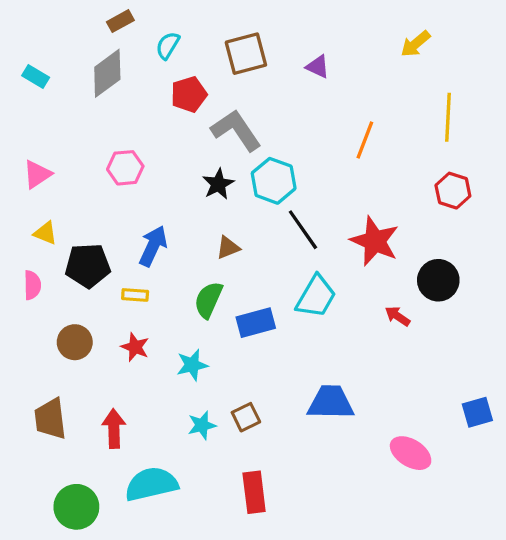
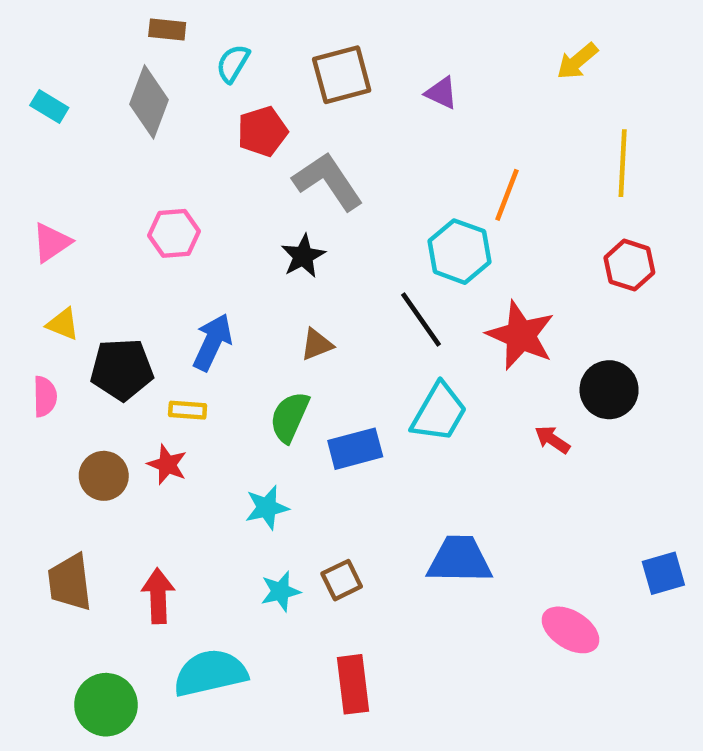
brown rectangle: (120, 21) -> (167, 29), turned 35
gray diamond: (107, 73) -> (149, 102), turned -33
cyan hexagon: (274, 181) -> (459, 252), moved
red star: (135, 347) -> (167, 465), moved

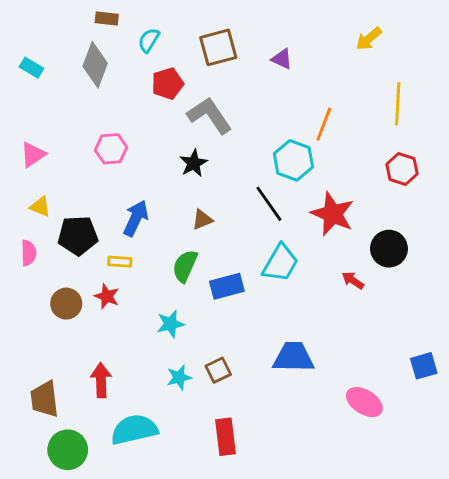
brown trapezoid: (70, 582) -> (45, 399), moved

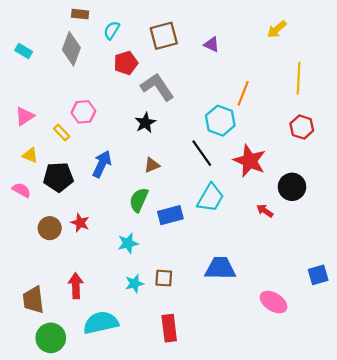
pink semicircle: (29, 253) -> (21, 190), turned -60
yellow rectangle: (120, 262) -> (62, 132), moved, turned 42
brown square: (218, 370) -> (164, 278), turned 30

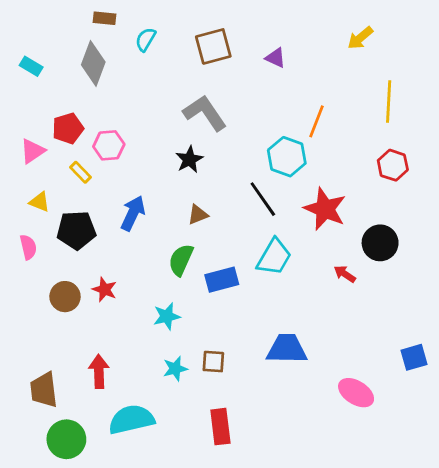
red pentagon: (126, 63) -> (68, 128), moved
pink semicircle: (21, 190) -> (28, 247), turned 48

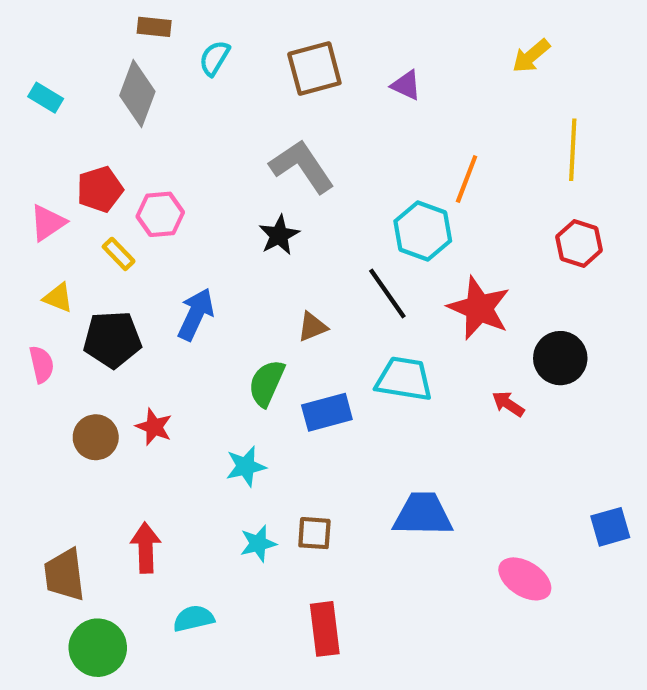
brown triangle: (198, 215) -> (312, 327), moved
cyan trapezoid: (274, 257) -> (404, 379), turned -111
cyan semicircle: (131, 419) -> (194, 618), size x0.6

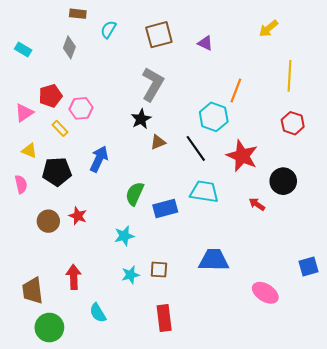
gray diamond: (137, 94) -> (69, 47), size x0.7
gray L-shape: (302, 166) -> (153, 84), turned 64
brown triangle: (312, 327) -> (158, 142), moved
cyan semicircle: (194, 618) -> (98, 313), turned -108

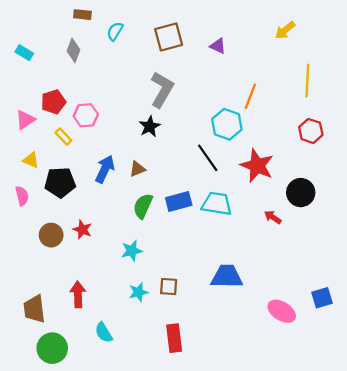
brown triangle: (158, 142) -> (137, 169), moved
blue rectangle: (165, 208) -> (179, 201), moved
blue square: (308, 266) -> (322, 298), moved

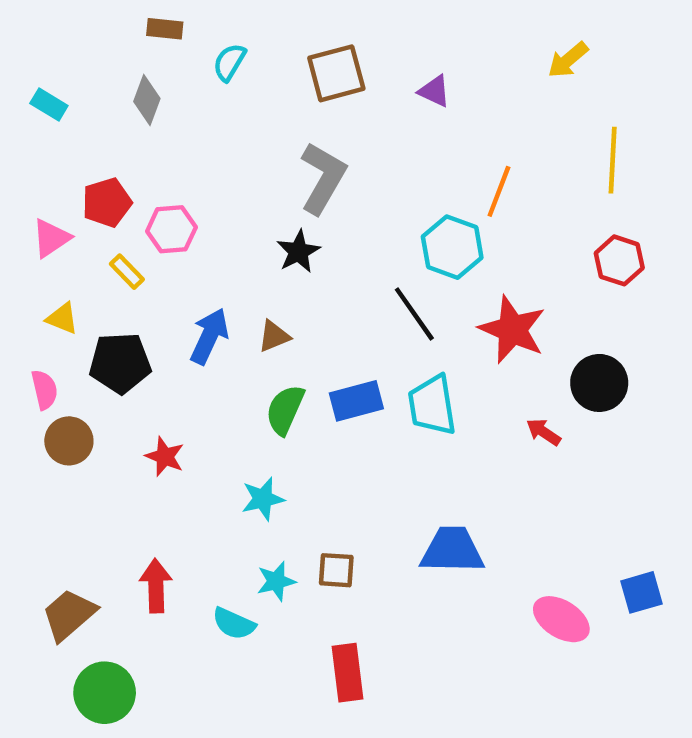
cyan trapezoid: (217, 204) -> (432, 405), turned -108
brown circle: (51, 235) -> (69, 441), moved
brown trapezoid: (34, 309) -> (69, 615), turned 56
cyan semicircle: (104, 332) -> (234, 624), moved, turned -35

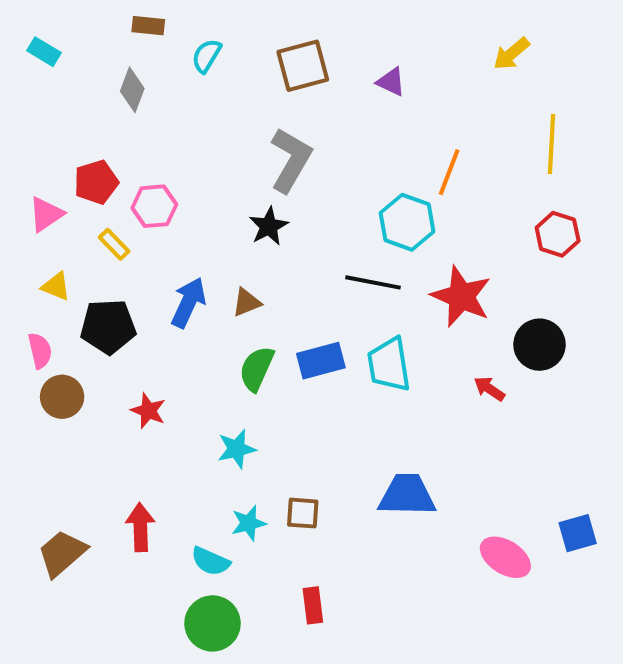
cyan rectangle: (49, 104) -> (44, 52), moved
black line: (414, 314) -> (373, 282), turned -44
red rectangle: (347, 673) -> (313, 605), size x0.7
green circle: (105, 693) -> (212, 623), moved

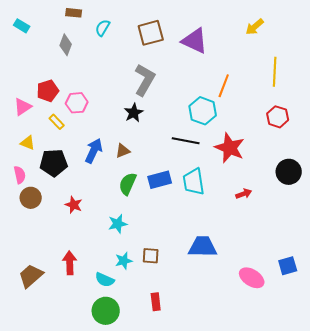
purple triangle: (391, 82) -> (195, 41), size x1.8
black circle: (539, 345) -> (289, 172), moved
red arrow: (489, 389) -> (244, 194), turned 126

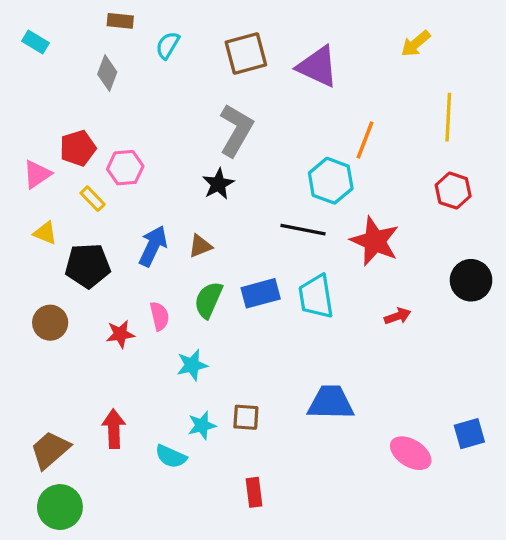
pink semicircle: (20, 175) -> (159, 316), moved
red star: (74, 205) -> (120, 334), turned -30
green circle: (106, 311) -> (60, 507), moved

